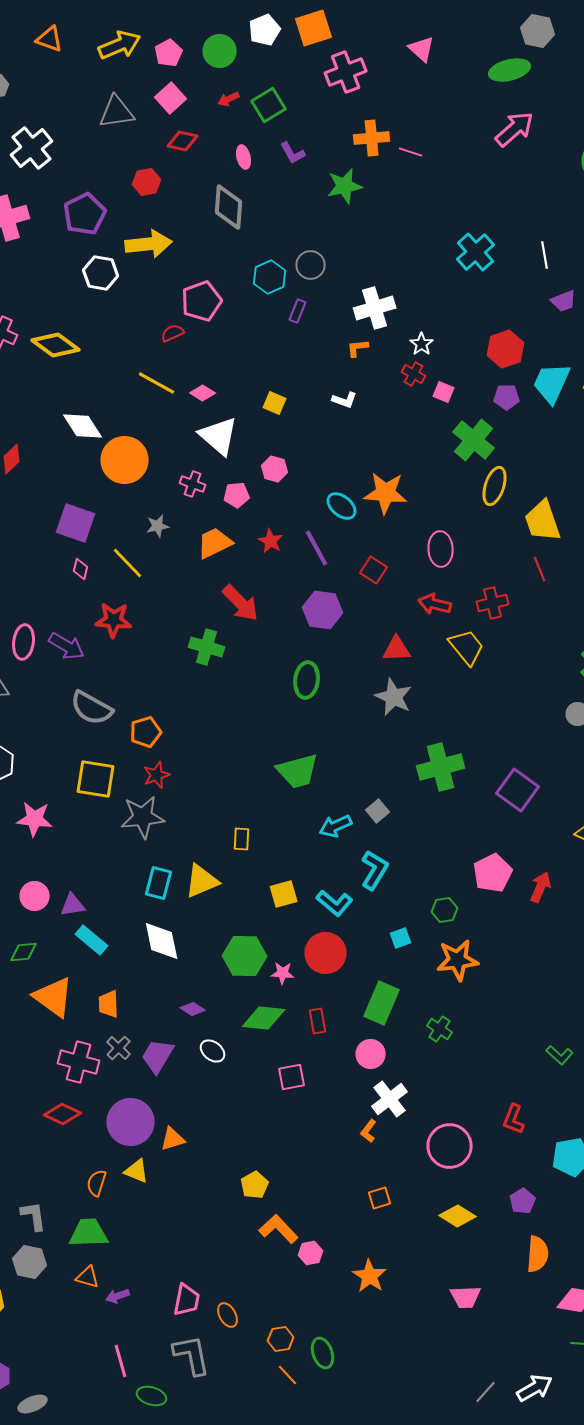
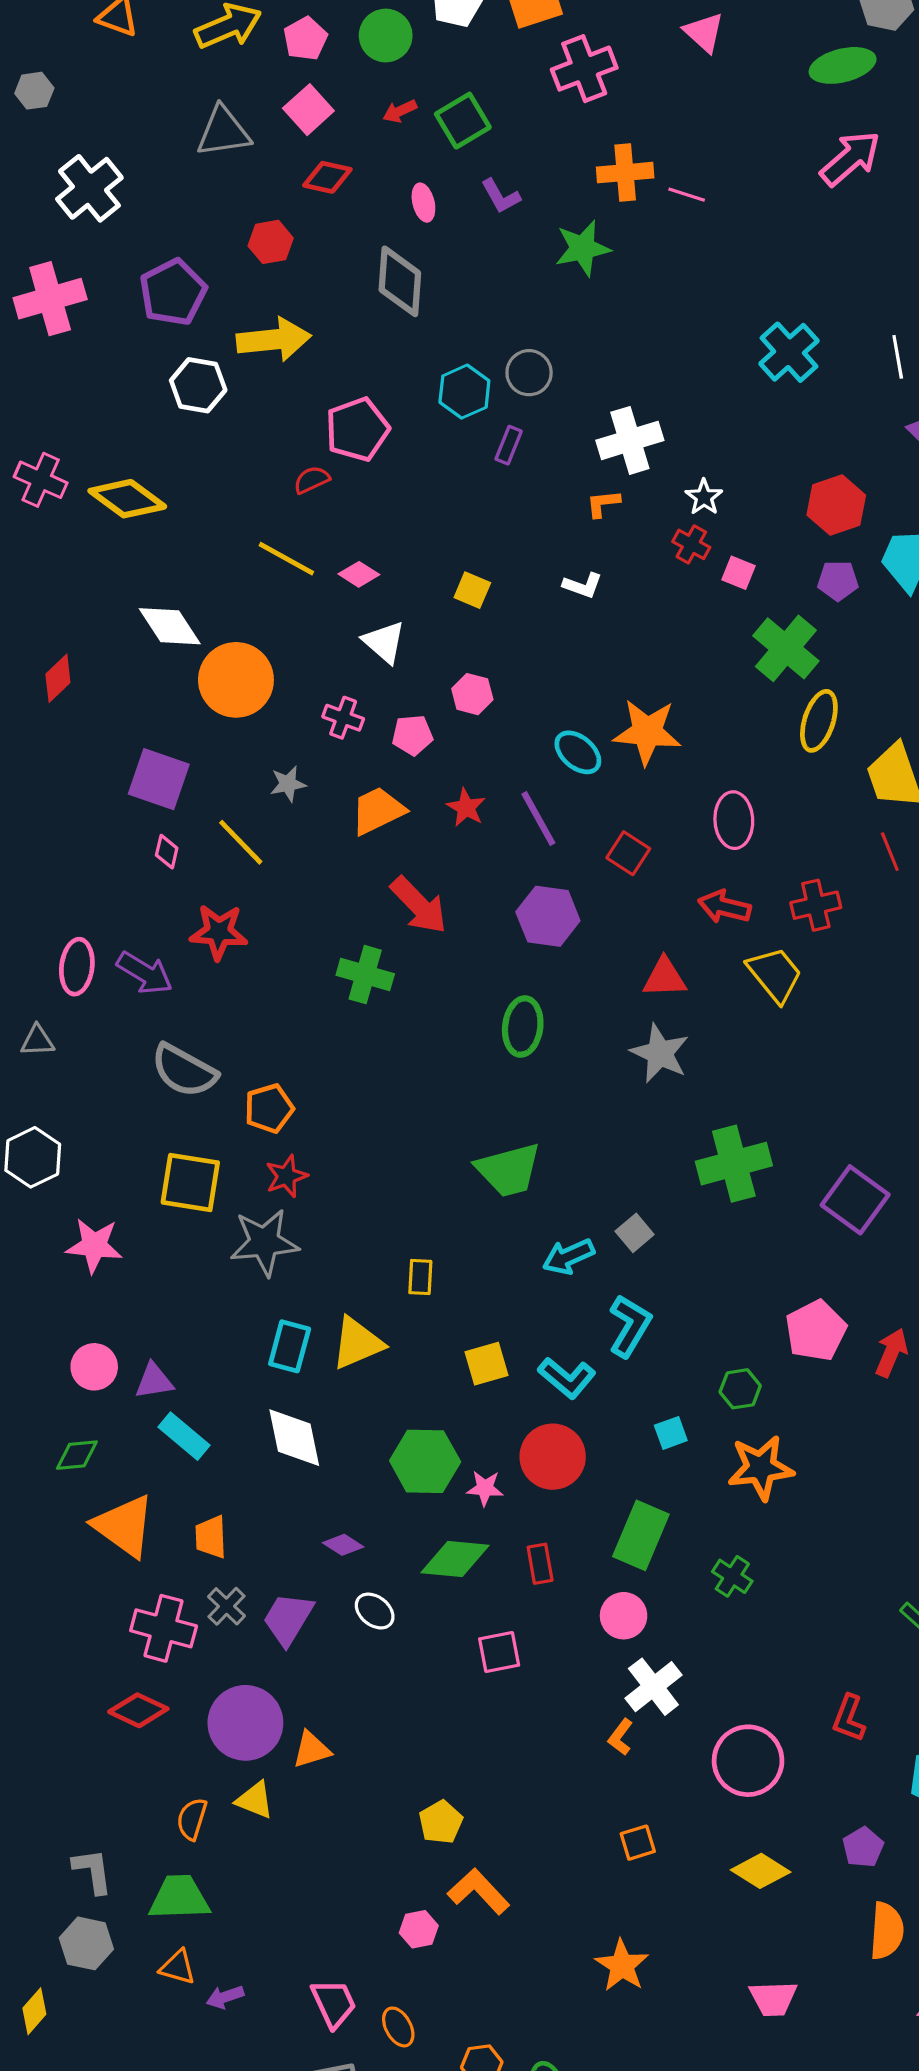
white triangle: (219, 436) -> (384, 642), size x0.7
pink hexagon: (311, 1253) -> (419, 1929), moved
pink trapezoid: (187, 1300) -> (334, 2003), turned -36

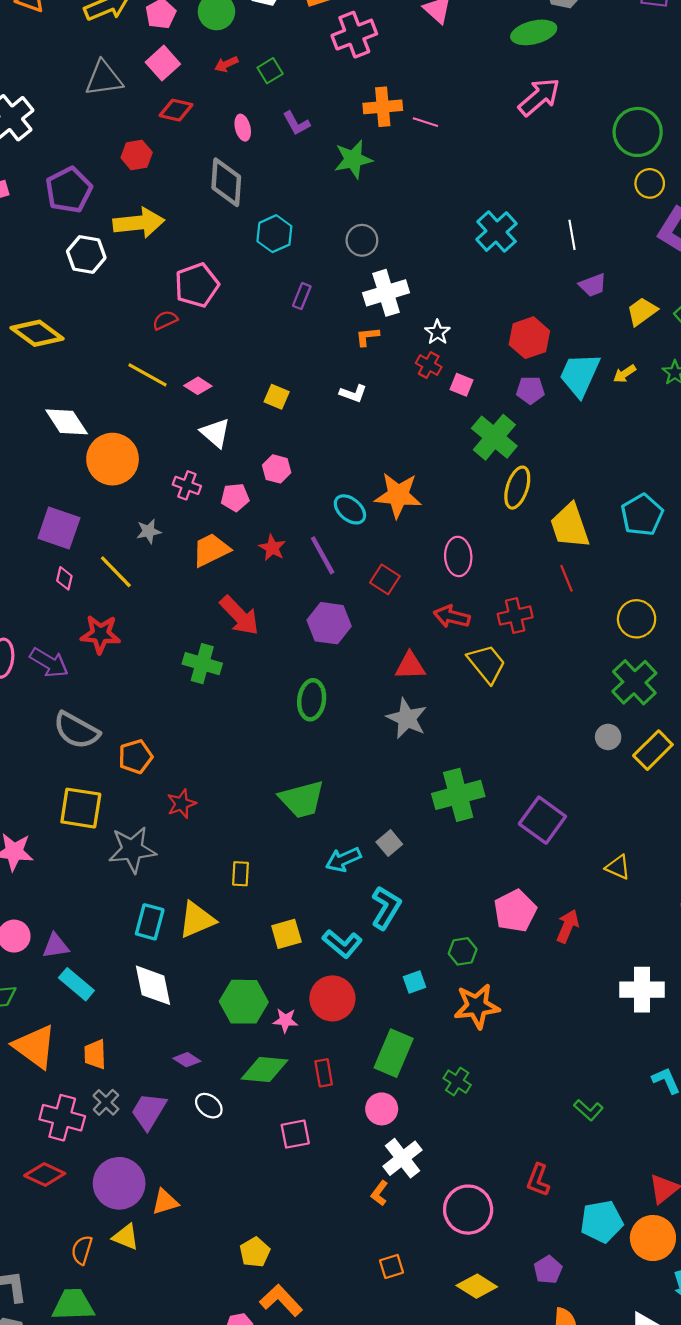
green square: (463, 121) -> (270, 71), size x0.7
gray circle: (529, 373) -> (362, 240), moved
cyan hexagon: (464, 392) -> (274, 234), moved
red star: (286, 1176) -> (181, 804), moved

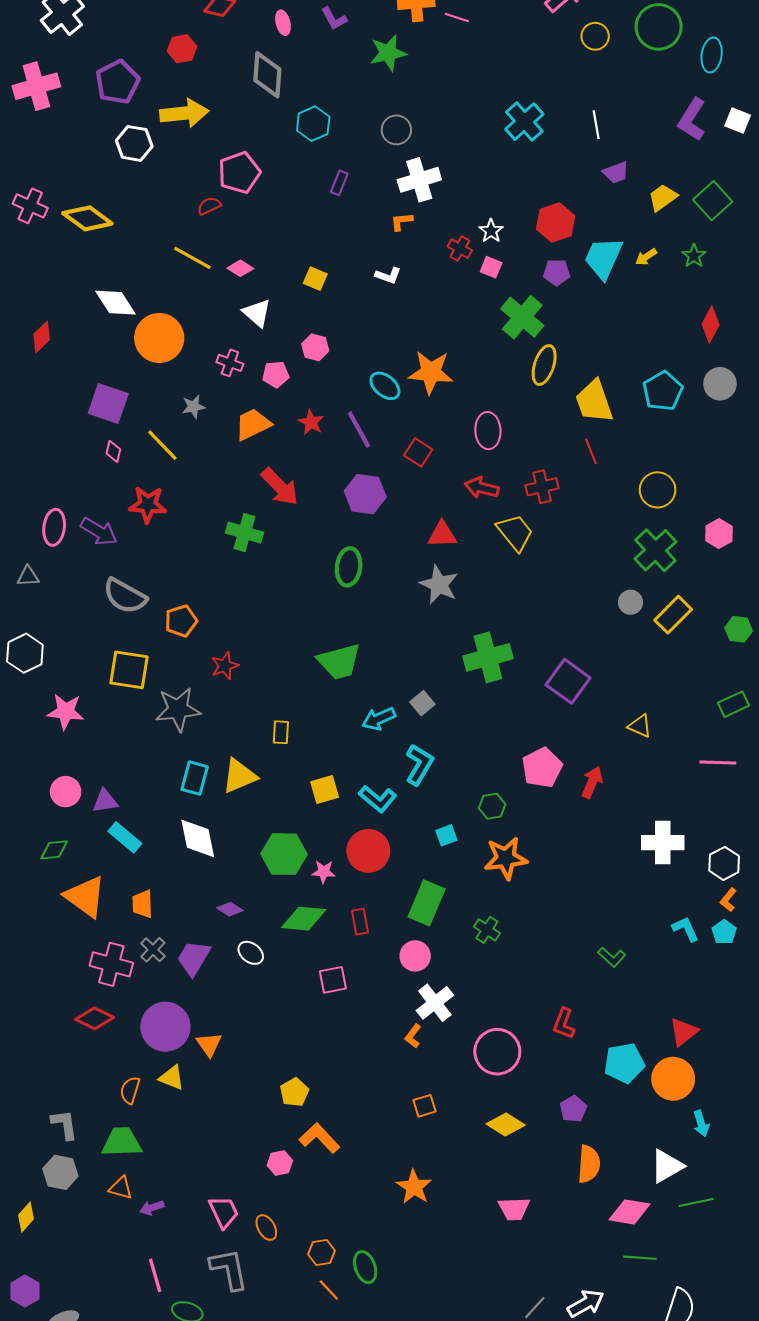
yellow circle: (650, 183) -> (595, 36), moved
white star: (437, 332) -> (491, 231), moved
orange triangle: (165, 1202) -> (209, 1044), turned -48

